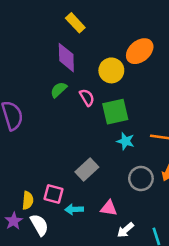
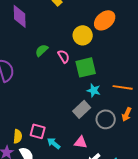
purple diamond: (66, 58) -> (20, 16), moved
gray rectangle: (87, 170) -> (82, 109), moved
cyan arrow: (74, 209) -> (54, 143), turned 40

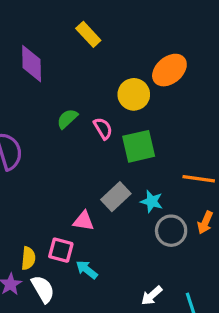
cyan star: (94, 90) -> (152, 201), moved
gray rectangle: (82, 109) -> (116, 197), moved
pink triangle: (81, 142) -> (83, 221), moved

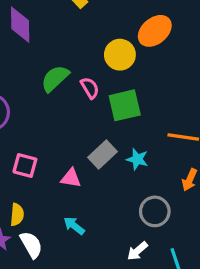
green semicircle: (67, 119) -> (55, 78), size x1.4
gray circle: (171, 231) -> (155, 211), moved
pink square: (61, 250) -> (25, 166), moved

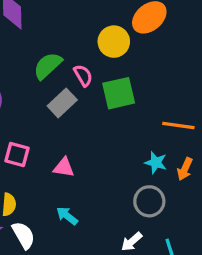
gray rectangle: (103, 154) -> (62, 103), moved
cyan star: (137, 159) -> (156, 163), moved

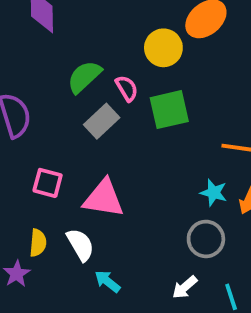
pink triangle: (64, 167) -> (104, 198), size x1.6
cyan arrow: (67, 216) -> (107, 281), moved
white semicircle: (23, 235) -> (80, 245), moved

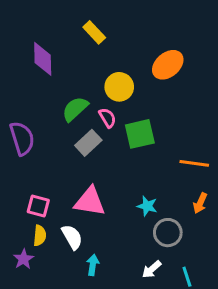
yellow circle: (163, 48) -> (119, 87), moved
pink square: (48, 183) -> (38, 206), moved
cyan star: (214, 193) -> (147, 206), moved
cyan arrow: (107, 281) -> (93, 265), turned 60

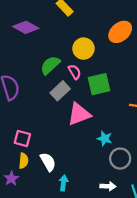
purple diamond: (43, 59) -> (26, 27), turned -60
pink triangle: (90, 202) -> (79, 114), moved, turned -30
white arrow: (152, 269) -> (108, 186), turned -136

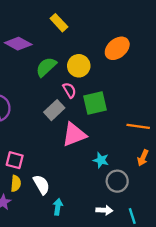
green semicircle: (50, 65) -> (46, 67), moved

